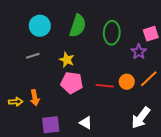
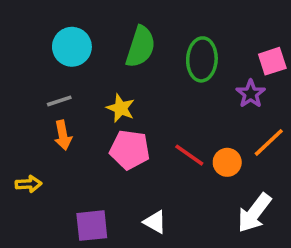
orange circle: (127, 82) -> (227, 162), moved
red line: (105, 86) -> (189, 155), turned 30
orange arrow: (35, 98) -> (63, 135), moved

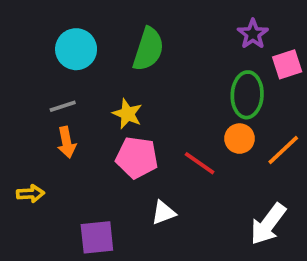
green ellipse: (202, 59) -> (247, 95), moved
purple star: (251, 94) -> (253, 34), moved
orange circle: (227, 162) -> (240, 139), moved
white triangle: (155, 222) -> (163, 213), moved, turned -50

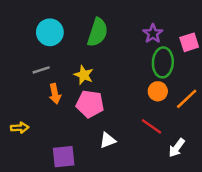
purple star: (253, 34) -> (153, 34), moved
orange arrow: (67, 142) -> (55, 94), moved
red line: (200, 163) -> (152, 126), moved
white arrow: (268, 224) -> (177, 148), size x0.7

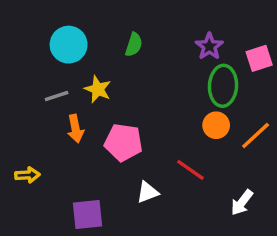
green semicircle: (98, 32) -> (134, 45), size x0.6
yellow star: (84, 75) -> (98, 89), moved
red line: (152, 126) -> (190, 170), moved

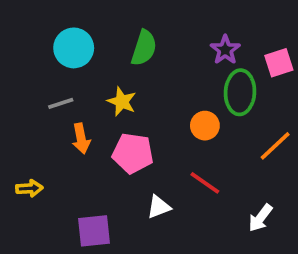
green semicircle: (134, 45) -> (144, 48), size x1.4
yellow star: (98, 89) -> (122, 102), moved
orange circle: (216, 125) -> (205, 126), moved

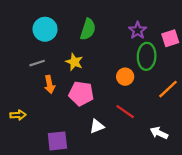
white arrow: (260, 218) -> (159, 133), turned 78

